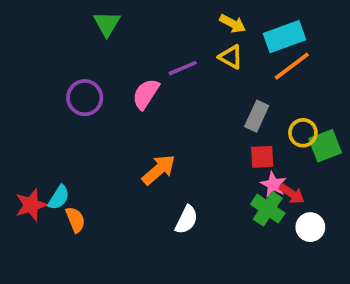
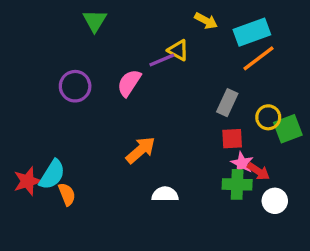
yellow triangle: (231, 57) -> (178, 50), moved
cyan semicircle: (59, 197) -> (52, 175), size x1.4
green cross: (268, 209) -> (237, 184), turned -32
white semicircle: (186, 220) -> (165, 194), turned -115

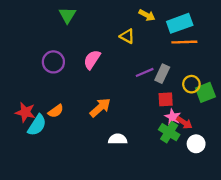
orange line: (258, 58) -> (184, 42), turned 35
purple line: (162, 60) -> (145, 72), moved
red star: (28, 181) -> (25, 112), moved, turned 30
green cross: (237, 184) -> (169, 132), turned 30
orange semicircle: (67, 194) -> (56, 111), moved, turned 77

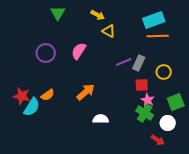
yellow arrow: (147, 15) -> (98, 15), moved
green square: (205, 92) -> (176, 102), moved
red arrow: (184, 123) -> (158, 140), moved

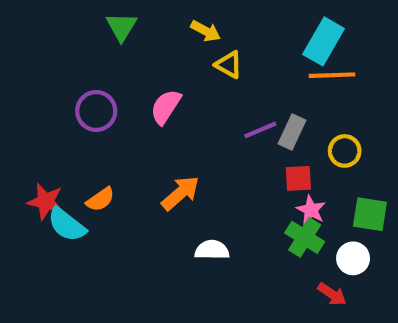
cyan rectangle: (154, 20) -> (324, 41), turned -40
green square: (176, 102) -> (370, 214), turned 30
cyan semicircle: (32, 107) -> (67, 225), turned 96

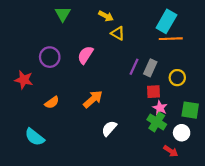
purple line: (260, 130) -> (134, 67), turned -42
red star: (46, 202) -> (24, 80), moved
cyan semicircle: (67, 225) -> (35, 137), moved
white semicircle: (212, 250) -> (109, 128), turned -49

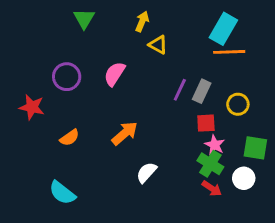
yellow arrow: (106, 16) -> (142, 22), turned -96
cyan semicircle: (35, 137) -> (62, 193), moved
red arrow: (171, 151) -> (212, 188), moved

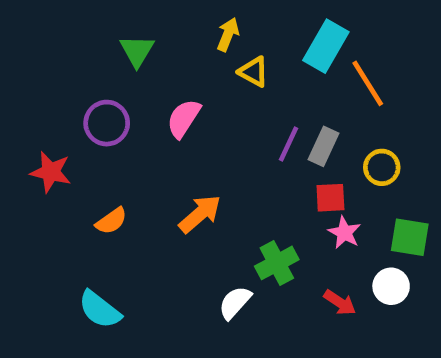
green triangle: (84, 19) -> (137, 51), moved
cyan rectangle: (223, 29) -> (326, 46), moved
orange line: (229, 52) -> (368, 83), turned 60
green cross: (210, 164) -> (277, 263), moved, turned 30
white semicircle: (146, 172) -> (235, 303), moved

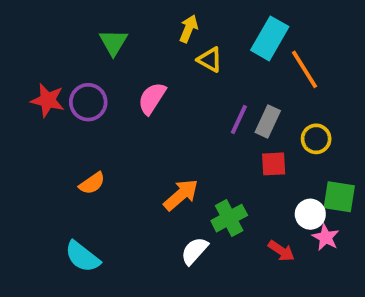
red star: (51, 172) -> (48, 100), moved
orange arrow: (200, 214) -> (181, 195), moved
pink star: (344, 233) -> (326, 237), moved
white circle: (391, 286) -> (310, 214), moved

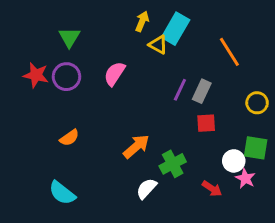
cyan rectangle: (270, 38) -> (176, 29), moved
green triangle: (113, 42) -> (69, 37), moved
yellow circle: (316, 139) -> (257, 103), moved

